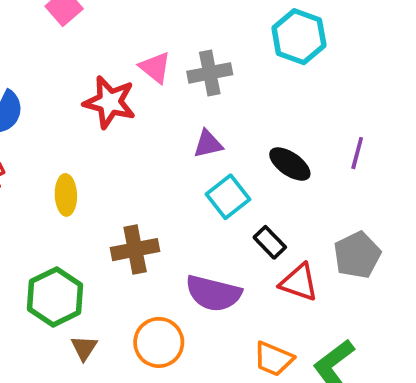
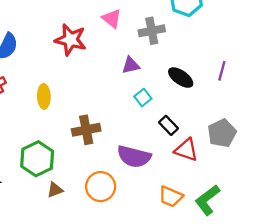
pink triangle: (155, 67) -> (112, 19), moved
gray cross: (210, 73) -> (152, 31), moved
cyan square: (228, 197) -> (143, 98), size x0.7
brown triangle: (84, 348) -> (55, 190), turned 36

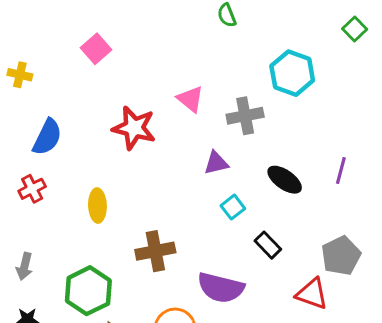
red triangle: (186, 150) -> (312, 294), moved

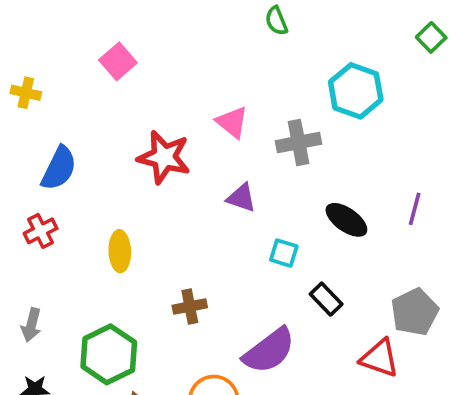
purple triangle: (216, 163) -> (241, 198), moved, turned 32
cyan square: (233, 207) -> (284, 253), turned -35
brown cross: (155, 251) -> (190, 306), size x0.7
purple semicircle: (221, 288) -> (269, 351), turned -51

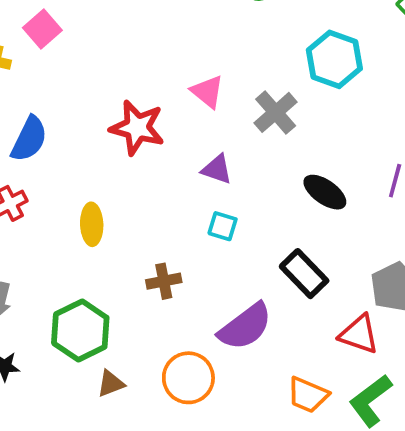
pink square: (118, 61) -> (42, 29), moved
gray cross: (299, 142) -> (276, 112), turned -30
cyan square: (284, 253) -> (223, 226), moved
black rectangle: (326, 299) -> (304, 274), size x1.4

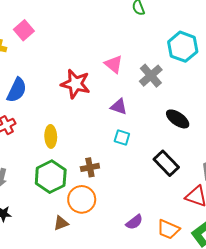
purple semicircle: (245, 327) -> (134, 222), moved, size x0.6
green hexagon: (80, 330) -> (51, 177), moved
orange circle: (188, 378) -> (82, 199), moved

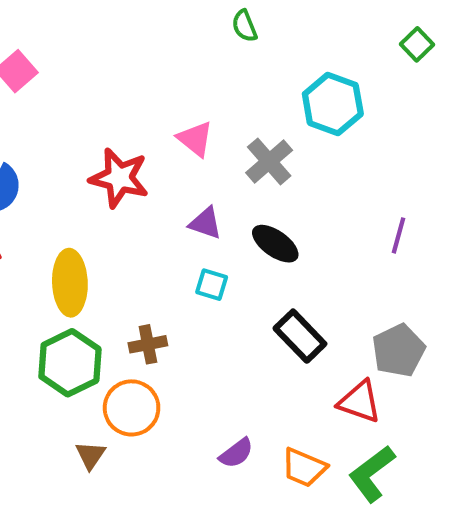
black ellipse: (178, 119) -> (275, 244), moved
yellow ellipse: (51, 136) -> (70, 283), size x1.4
brown triangle: (61, 223) -> (90, 455), turned -35

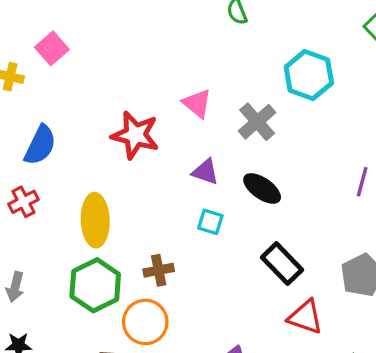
red triangle: (359, 402) -> (305, 317), moved

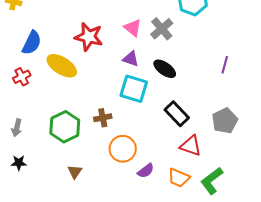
pink triangle: (197, 103) -> (133, 28), moved
yellow ellipse: (95, 220) -> (62, 66), moved, turned -56
cyan square: (210, 222) -> (134, 89), size x1.8
orange circle: (145, 322) -> (123, 149), moved

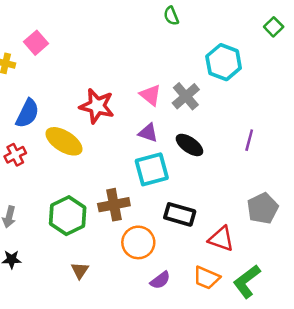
purple line: (225, 65) -> (249, 140), moved
cyan square: (134, 89) -> (152, 169), turned -32
black rectangle: (177, 114) -> (180, 214), moved, turned -30
brown cross: (103, 118) -> (114, 205), size x1.4
purple semicircle: (146, 171) -> (160, 280), moved

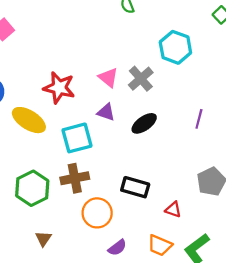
black ellipse: (189, 145) -> (144, 123), turned -70
cyan square: (152, 169) -> (77, 138), moved
red triangle: (221, 239) -> (173, 210), size x0.7

